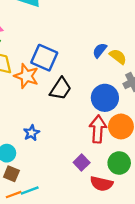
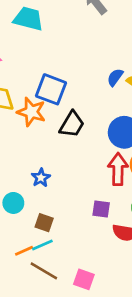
purple square: (82, 162) -> (101, 209), turned -35
brown square: (11, 174) -> (44, 223), moved

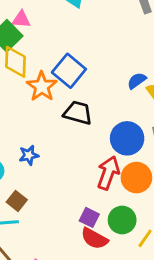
black trapezoid: (72, 124) -> (78, 113), turned -124
purple square: (101, 209) -> (89, 217), moved

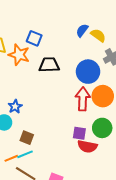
blue square: (69, 71) -> (34, 38), size x0.7
blue star: (29, 155) -> (15, 107), moved

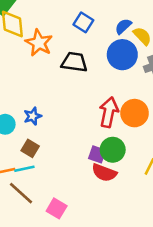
blue square: (34, 38) -> (83, 22), moved
blue circle: (88, 72) -> (122, 55), moved
blue star: (15, 107) -> (33, 116), moved
green circle: (102, 128) -> (113, 150), moved

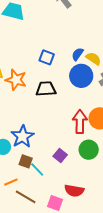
blue star: (33, 116) -> (23, 136), size x1.6
purple square: (97, 154) -> (60, 155), moved, turned 32
cyan line: (24, 169) -> (37, 170), moved, turned 70
red semicircle: (104, 173) -> (74, 191), moved

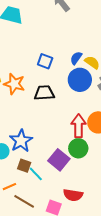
green circle: (89, 150) -> (78, 148), moved
purple square: (60, 155) -> (59, 160), size x1.5

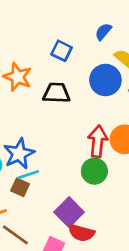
blue semicircle: (76, 58) -> (103, 32), moved
purple square: (59, 160) -> (69, 212), moved
cyan line: (36, 174) -> (29, 175), moved, turned -70

